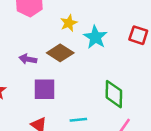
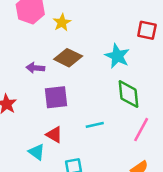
yellow star: (69, 23) -> (62, 23), moved
cyan star: (95, 37) -> (117, 56), moved

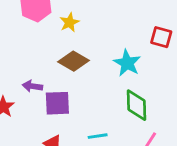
purple arrow: (35, 68) -> (32, 86), moved

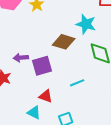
brown diamond: (74, 61) -> (64, 42), moved

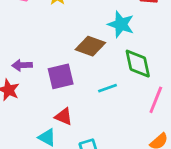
purple arrow: (21, 58) -> (22, 65), moved
cyan line: (77, 83) -> (108, 88), moved

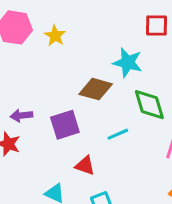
red triangle: (64, 117) -> (85, 166), moved

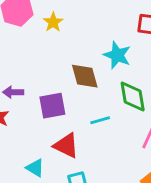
brown diamond: (96, 89) -> (85, 76), turned 52
red triangle: (85, 166) -> (66, 146), size x1.4

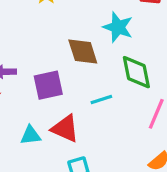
cyan triangle: (35, 168) -> (31, 135), moved, turned -36

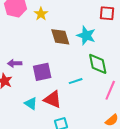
brown diamond: (83, 51) -> (60, 37), moved
cyan triangle: (31, 135) -> (31, 104), turned 40

